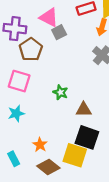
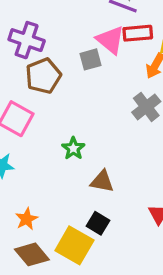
pink triangle: (49, 18) -> (110, 40), moved
black square: (87, 137) -> (98, 223), size x0.6

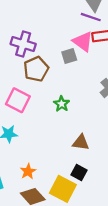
green star: (73, 148) -> (62, 104), moved

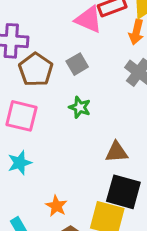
gray square: (69, 56) -> (77, 64), moved
black square: (79, 173) -> (123, 192), size x1.6

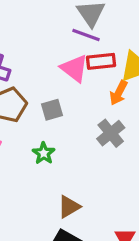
brown triangle: (117, 152) -> (69, 207), turned -40

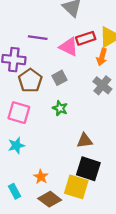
purple line: (86, 35) -> (38, 38), moved
brown triangle: (69, 207) -> (85, 141), turned 35

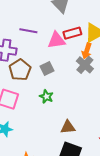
pink triangle: (69, 47) -> (57, 40), turned -36
gray cross: (102, 85) -> (85, 65), moved

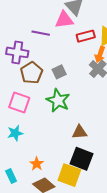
pink triangle: (57, 40) -> (64, 20), moved
green star: (46, 96) -> (58, 100), size x1.6

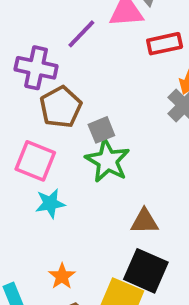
purple line: (41, 33) -> (81, 34), turned -60
gray square: (59, 72) -> (101, 130), moved
cyan star: (15, 133) -> (50, 203), moved

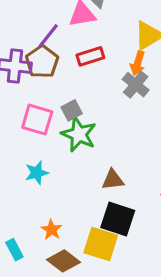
red rectangle: (165, 44) -> (90, 56), moved
brown pentagon: (61, 107) -> (42, 62), moved
pink square: (35, 161) -> (37, 120), moved

